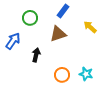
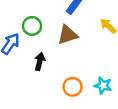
green circle: (30, 18) -> (32, 26), moved

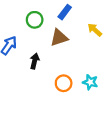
green circle: (32, 26) -> (35, 20), moved

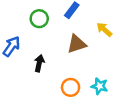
brown triangle: (59, 38) -> (77, 44), moved

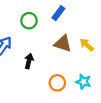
yellow arrow: (104, 30) -> (87, 45), moved
brown triangle: (77, 44) -> (63, 44), turned 36

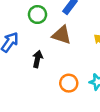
brown triangle: (63, 44) -> (62, 35), moved

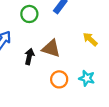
brown triangle: (62, 35) -> (51, 48), moved

